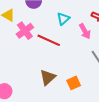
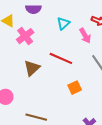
red line: (49, 40) -> (61, 58), moved
brown triangle: (48, 77) -> (32, 68), moved

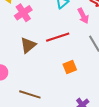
red line: (61, 58) -> (58, 37), turned -45

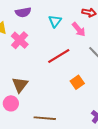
brown triangle: (28, 45) -> (20, 85), moved

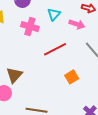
pink arrow: (79, 29) -> (77, 24), turned -35
pink cross: (20, 40) -> (30, 27), moved, turned -30

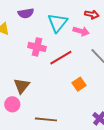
cyan triangle: (54, 14) -> (58, 23), size x1.5
pink cross: (30, 27) -> (37, 47), moved

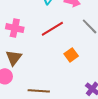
pink cross: (37, 47) -> (15, 28), moved

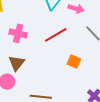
orange square: (71, 55) -> (74, 61), turned -32

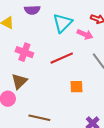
orange square: (74, 61) -> (77, 87), turned -32

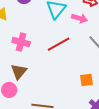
orange square: (77, 87) -> (86, 80), moved

